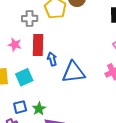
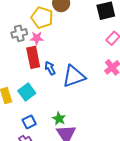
pink star: (15, 45) -> (37, 38), moved
green star: (39, 109) -> (59, 119), moved

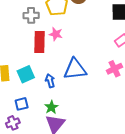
pink star: (37, 38) -> (56, 34), moved
blue arrow: (50, 68) -> (50, 81), moved

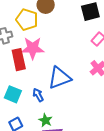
pink star: (56, 34) -> (33, 48), size x1.6
cyan square: (26, 74) -> (13, 94), turned -30

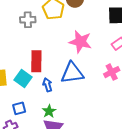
pink star: (33, 48) -> (80, 42), moved
red rectangle: (19, 60) -> (36, 61), moved

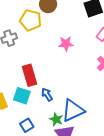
pink star: (80, 42) -> (66, 44), size x0.7
blue triangle: (72, 73) -> (73, 110), moved

